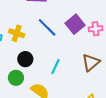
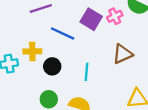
black circle: (25, 59) -> (52, 66), moved
brown triangle: (91, 62) -> (123, 54), turned 36

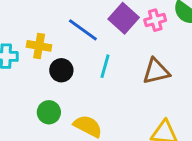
cyan line: (87, 72) -> (105, 66), moved

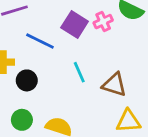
cyan line: (105, 66) -> (79, 72), moved, turned -30
brown triangle: (156, 71) -> (114, 85), moved, turned 40

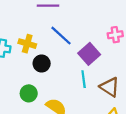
purple square: (75, 25) -> (89, 54), moved
cyan line: (79, 72) -> (84, 79), moved

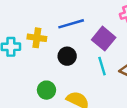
blue line: (61, 36) -> (71, 24), turned -50
black circle: (42, 63) -> (67, 56), moved

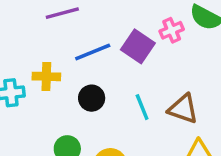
purple square: (104, 39) -> (138, 46), moved

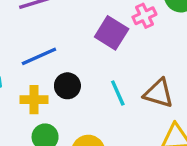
blue line: (93, 52) -> (39, 56), moved
yellow cross: (46, 76) -> (34, 100), moved

